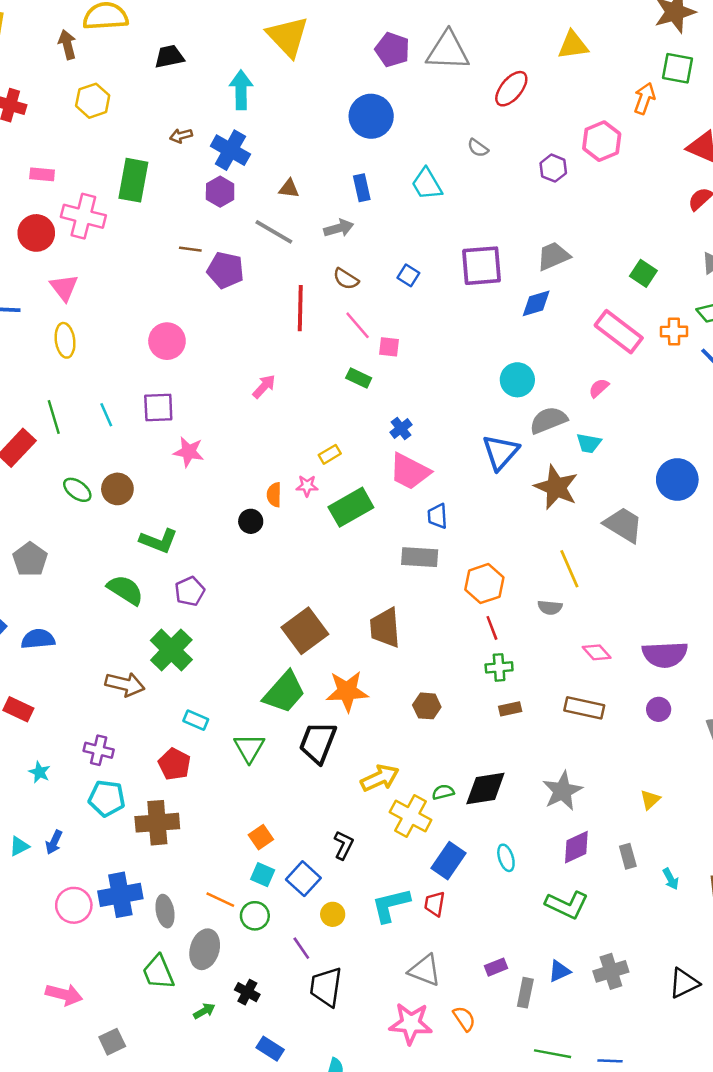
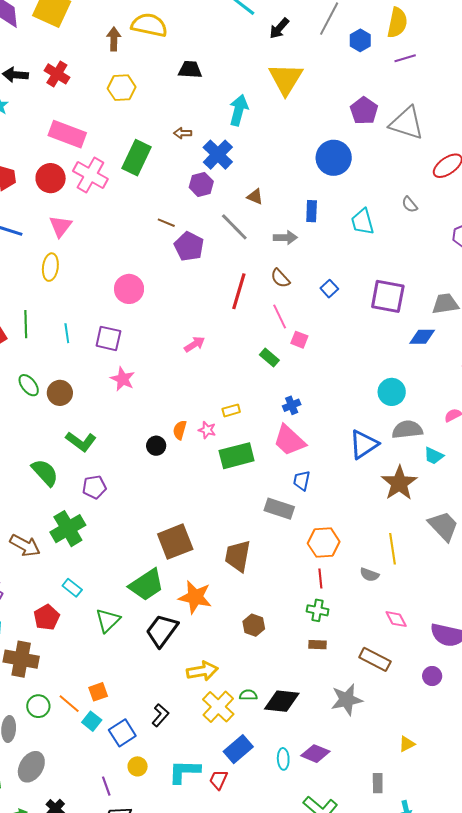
pink rectangle: (42, 174) -> (67, 134), size x1.8
gray star: (562, 791) -> (347, 700), moved
purple diamond: (576, 847) -> (315, 754), moved, turned 32
orange line: (220, 900) -> (69, 704), moved
green circle: (255, 916) -> (38, 706), moved

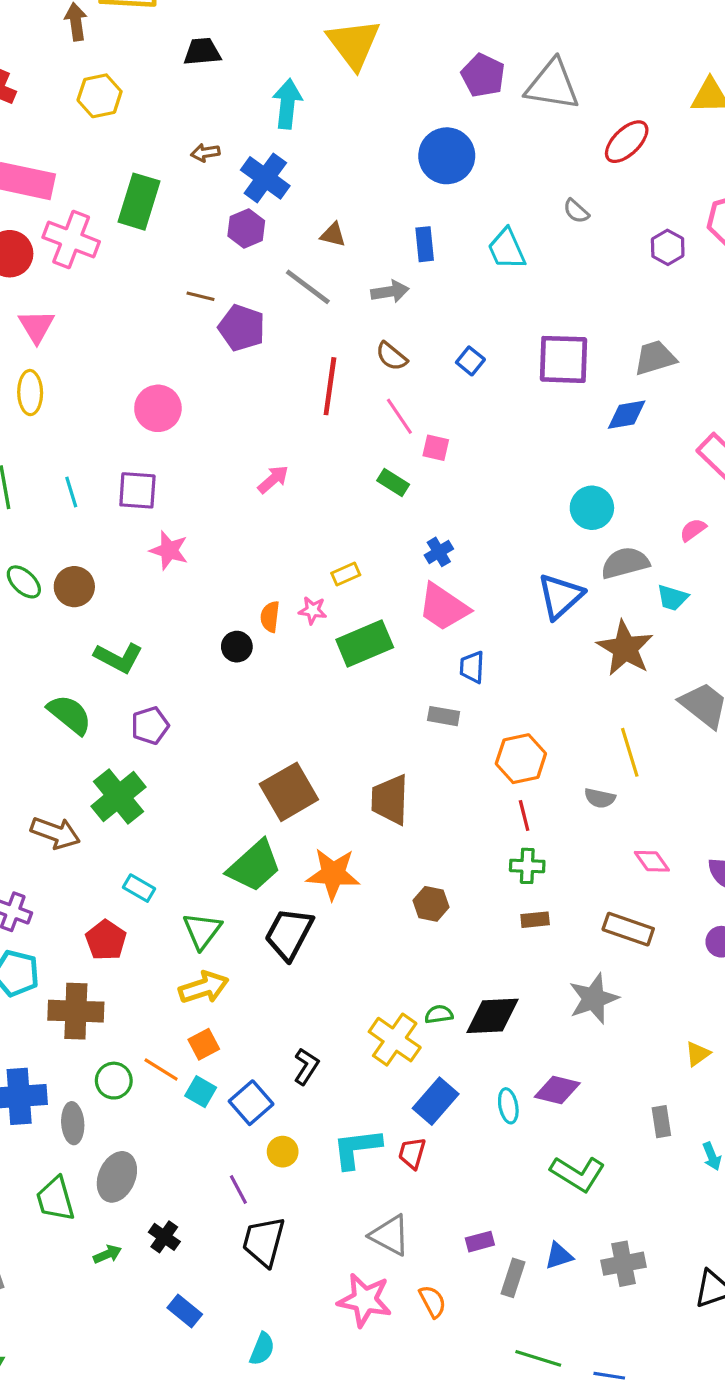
gray rectangle: (279, 509) -> (444, 716), size x0.7
yellow arrow: (202, 671) -> (204, 987), moved

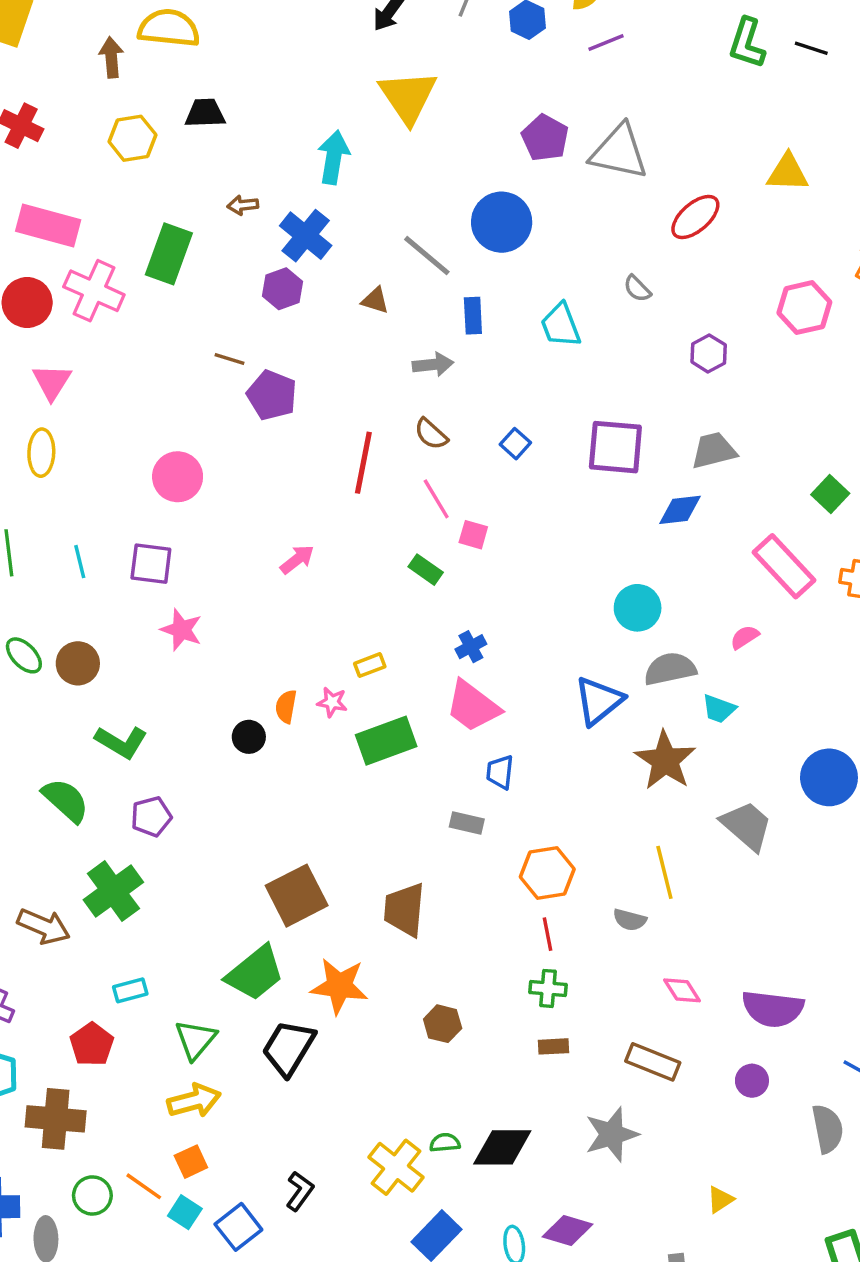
black trapezoid: (202, 52) -> (205, 113), moved
purple hexagon: (668, 247) -> (709, 353), moved
gray line: (308, 287) -> (427, 256), moved
cyan rectangle: (139, 888) -> (130, 990), turned -48

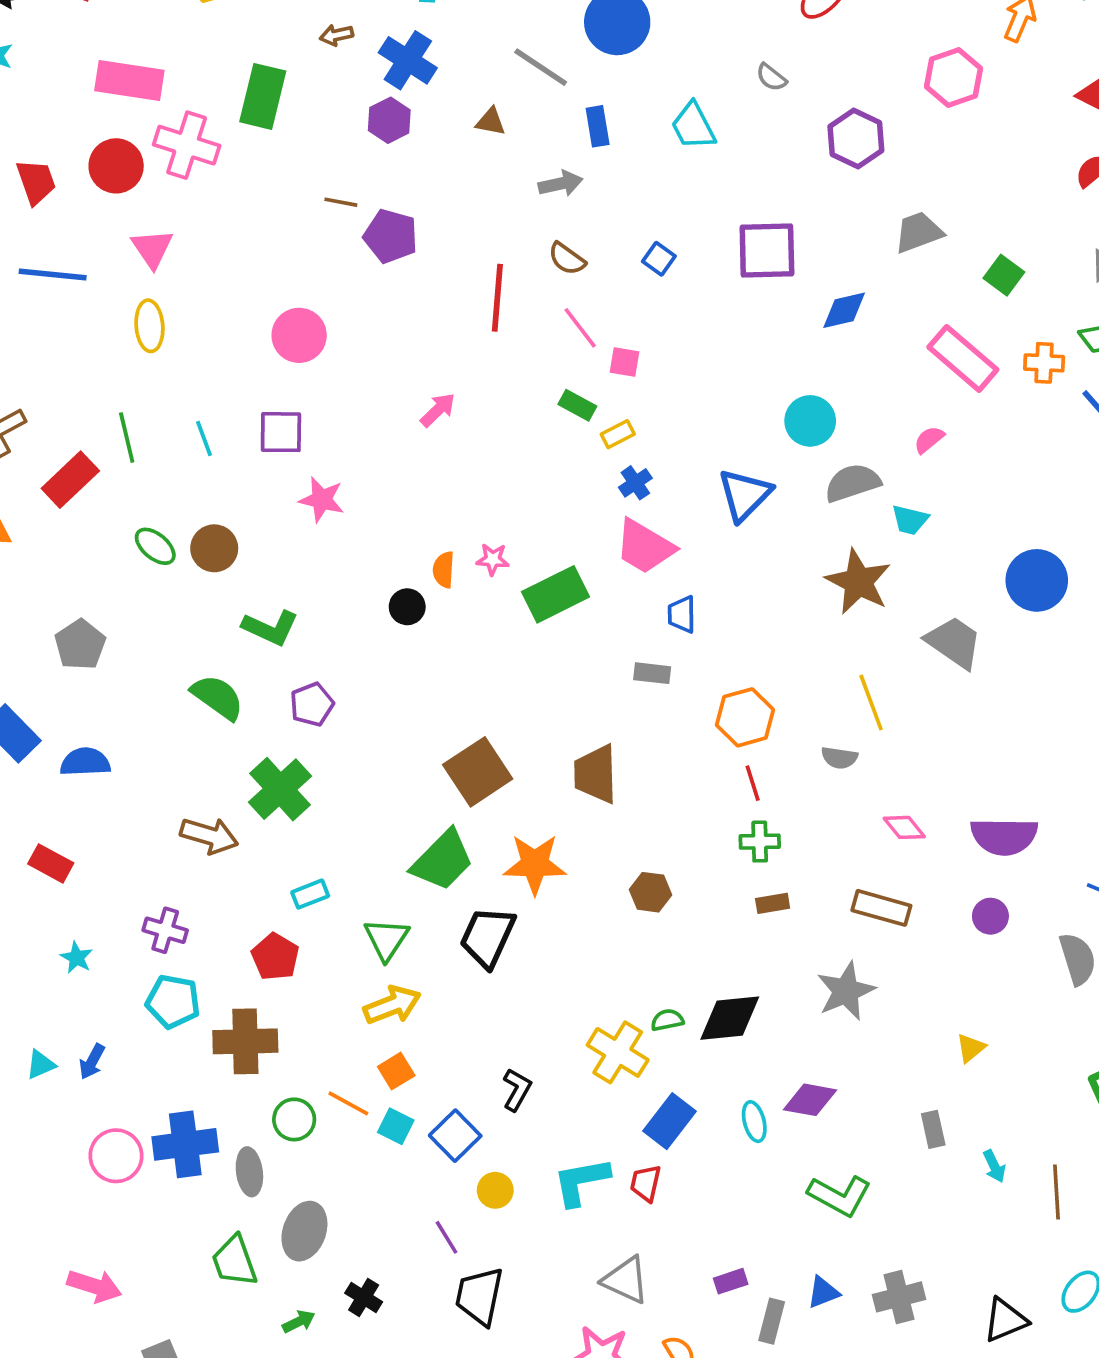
purple hexagon: (709, 353) -> (856, 139), size x1.4
gray trapezoid: (714, 451) -> (919, 232), moved
yellow rectangle: (370, 665) -> (618, 434), moved
blue triangle: (599, 701) -> (745, 495), moved

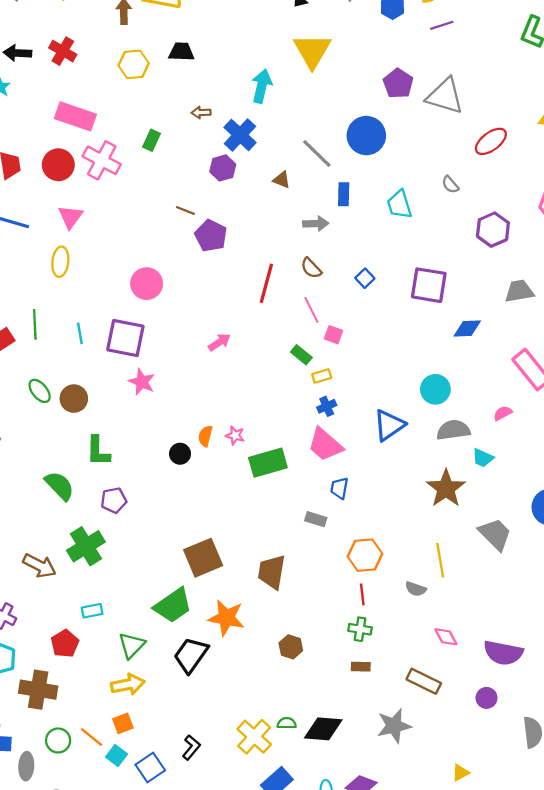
green rectangle: (263, 96) -> (151, 140), size x0.6
purple square: (281, 432) -> (125, 338), size x1.4
green L-shape: (270, 628) -> (98, 451), turned 56

